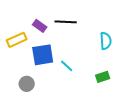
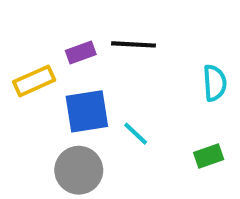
purple rectangle: (40, 26) -> (81, 53), turned -56
gray circle: (27, 84) -> (79, 170), moved, size x1.5

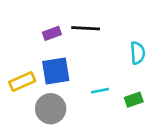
yellow rectangle: (34, 81) -> (22, 81), moved
cyan line: (136, 134) -> (100, 91), moved, turned -54

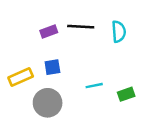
cyan semicircle: (138, 53) -> (119, 32), moved
blue square: (56, 71) -> (52, 67), size x0.6

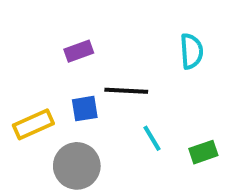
black line: (81, 27) -> (126, 91), moved
cyan line: (94, 86) -> (152, 138), turned 70

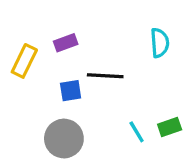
yellow rectangle: (33, 124) -> (24, 61), moved, turned -40
cyan line: (152, 138) -> (137, 132), moved

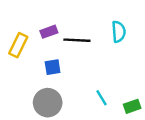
black line: (105, 76) -> (77, 40), moved
green rectangle: (170, 127) -> (132, 106), moved

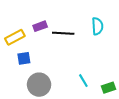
yellow rectangle: (18, 45) -> (15, 37), turned 36
blue square: (53, 67) -> (24, 58), moved

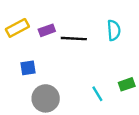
yellow rectangle: (15, 37) -> (17, 28), moved
green rectangle: (109, 88) -> (127, 84), moved

